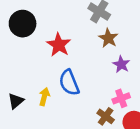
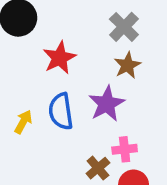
purple star: (121, 64) -> (107, 104), moved, size x1.5

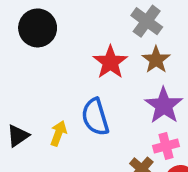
red star: (59, 58) -> (110, 62), moved
purple star: (107, 104) -> (164, 105), moved

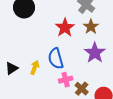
pink cross: (166, 146) -> (66, 80), moved

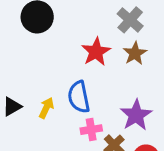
purple star: (95, 53) -> (136, 115), moved

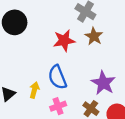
red star: (96, 52) -> (64, 41), turned 30
pink cross: (91, 130) -> (58, 106), moved

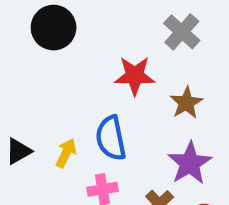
brown star: (94, 36) -> (186, 103), moved

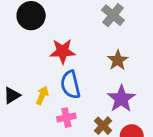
red star: (135, 76) -> (63, 51), moved

